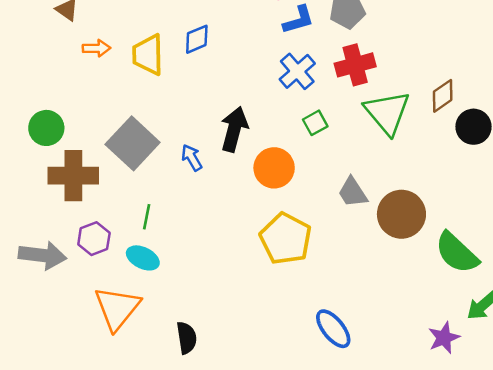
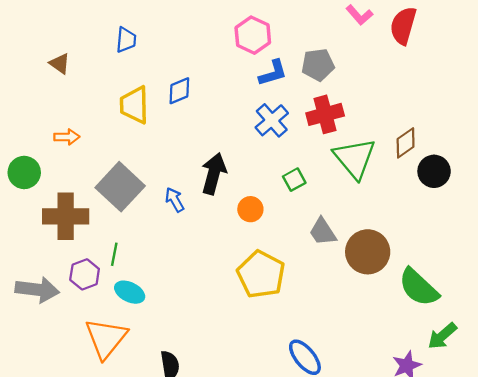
orange arrow: (96, 48) -> (67, 137), moved
green square: (315, 123) -> (294, 180), moved
green circle: (46, 128) -> (24, 172), moved
orange circle: (274, 168) -> (250, 209), size x0.7
green line: (147, 217) -> (114, 254), moved

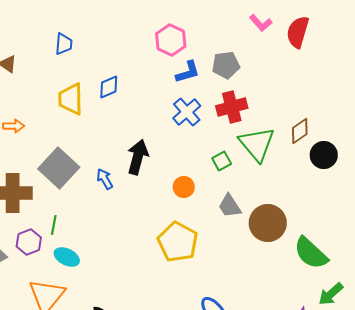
green square: (294, 180) -> (222, 161), moved
orange circle: (250, 209) -> (184, 187), moved

